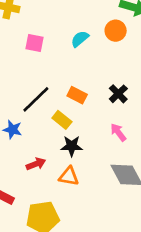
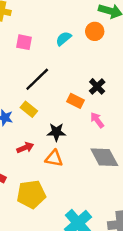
orange rectangle: (77, 95) -> (76, 101), moved
black line: (36, 99) -> (37, 79), moved
yellow rectangle: (62, 120) -> (29, 109), moved

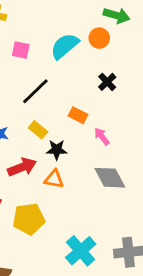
cyan semicircle: (64, 39) -> (65, 46), size x1.6
black cross: (97, 86) -> (107, 82), moved
yellow rectangle: (29, 109) -> (38, 130), moved
red arrow: (25, 148) -> (22, 167), size x1.5

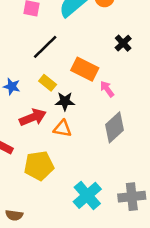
black cross: (107, 82) -> (123, 43), moved
orange rectangle: (78, 115) -> (85, 69), size x1.5
gray diamond: (110, 178) -> (114, 127), turned 76

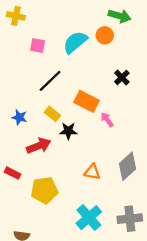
gray diamond: (114, 127) -> (128, 166), moved
orange triangle: (62, 129) -> (92, 172), moved

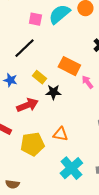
pink square: (38, 46) -> (35, 19), moved
black line: (50, 81) -> (24, 48), moved
orange triangle: (92, 172) -> (60, 134), moved

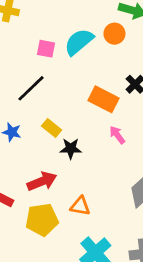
orange rectangle: (69, 66) -> (104, 99), moved
red arrow: (27, 105) -> (42, 181), moved

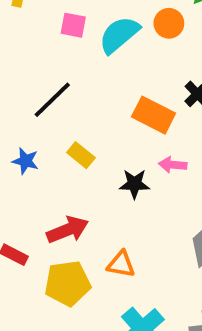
pink square: (46, 49) -> (73, 25), moved
pink arrow: (117, 135) -> (173, 165), turned -48
black star: (71, 149) -> (134, 184), moved

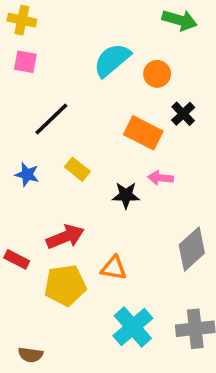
orange circle: (169, 23) -> (157, 74), moved
pink square: (73, 25) -> (25, 62), moved

